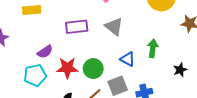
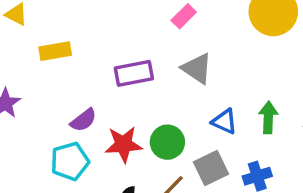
green arrow: (153, 48) -> (268, 117), moved

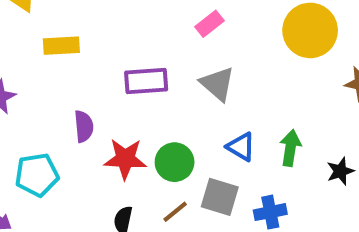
purple semicircle: (83, 120) -> (84, 126), turned -64
cyan pentagon: (70, 161) -> (37, 175), moved
gray square: (211, 168) -> (220, 197), turned 36

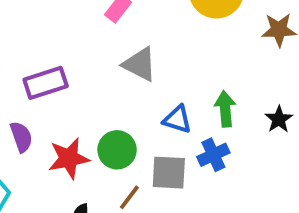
purple rectangle: (146, 81) -> (46, 83), moved
blue cross: (270, 212) -> (213, 155), moved

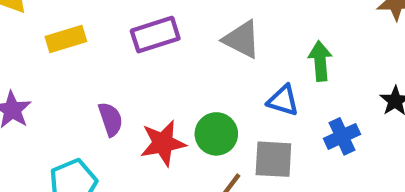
purple rectangle: (46, 83) -> (155, 35), moved
green arrow: (225, 109) -> (320, 61), moved
blue cross: (213, 155) -> (342, 136), moved

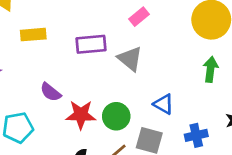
gray triangle: (242, 39) -> (130, 59), moved
green arrow: (320, 61) -> (210, 69), moved
purple semicircle: (110, 119) -> (51, 92), turned 135

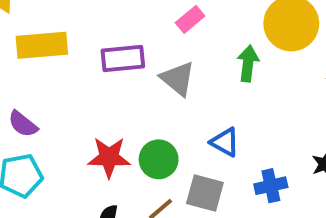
yellow rectangle: (33, 35) -> (42, 45), size x1.4
green arrow: (210, 69) -> (248, 64), moved
purple semicircle: (51, 92) -> (23, 124), moved

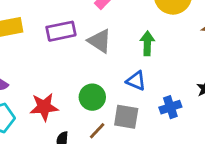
green arrow: (248, 64) -> (147, 43), moved
red star: (109, 157) -> (44, 107), moved

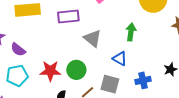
gray triangle: (100, 41) -> (93, 38), moved
green circle: (92, 97) -> (76, 70), moved

